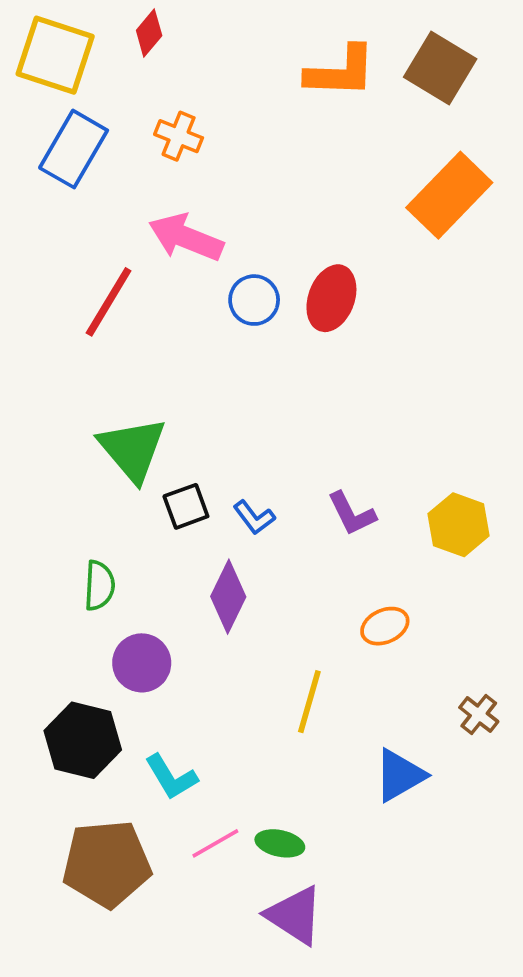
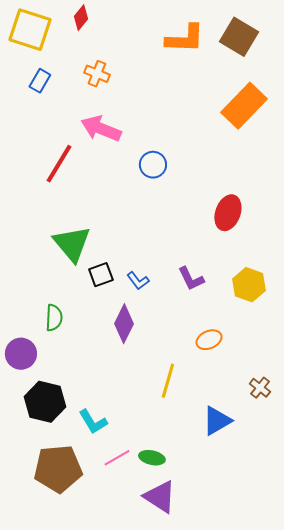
blue rectangle: (74, 149) -> (40, 81), size x0.6
red ellipse: (331, 298) -> (228, 213), moved
blue circle: (254, 300) -> (153, 165), moved
purple circle: (142, 663) -> (21, 354), moved

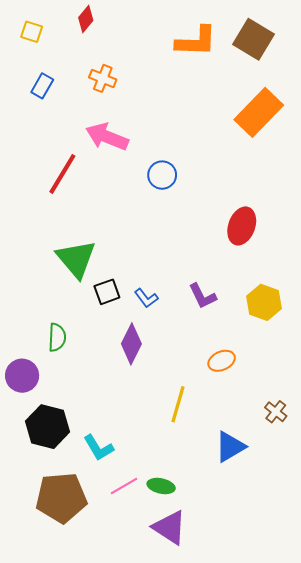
yellow square: (30, 30) -> (32, 32), size x0.5

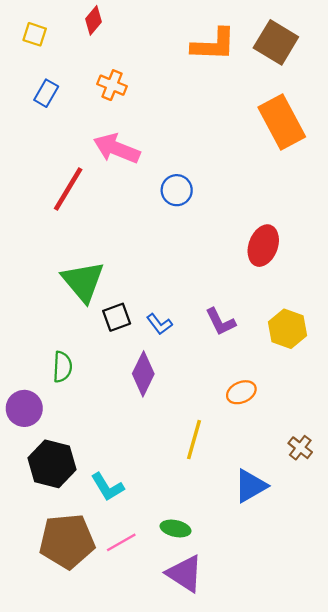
orange rectangle: (259, 112) -> (282, 122), turned -72
pink line: (124, 486) -> (121, 542), moved

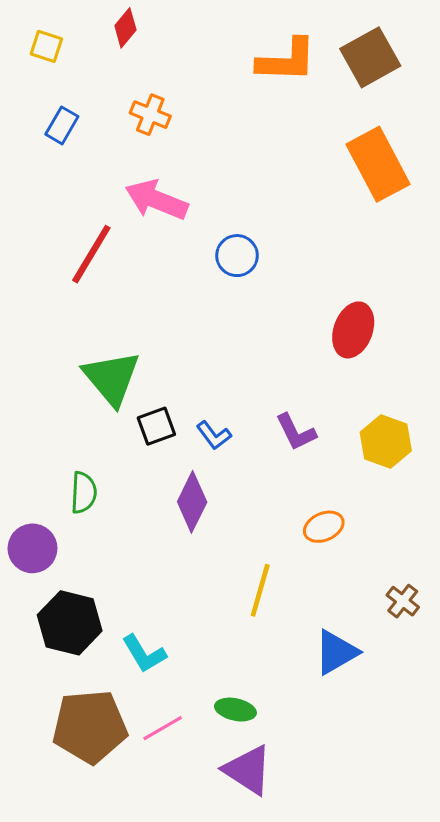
brown square: (276, 42) -> (370, 57), turned 30

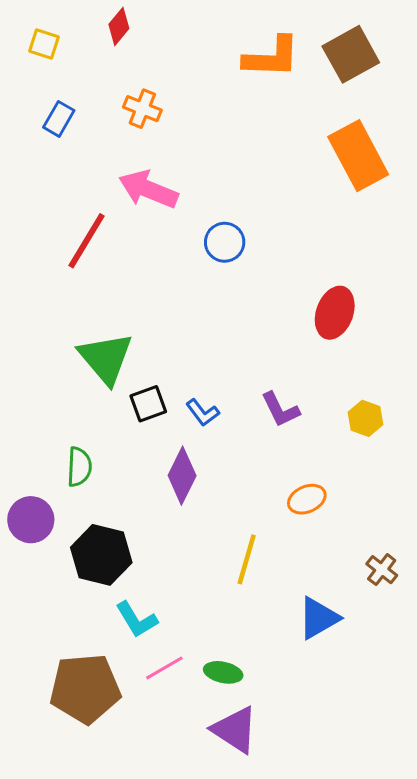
yellow hexagon: (386, 442) -> (366, 418), size x0.7
black hexagon: (70, 623) -> (101, 555), moved
pink line: (163, 728) -> (164, 668), moved

